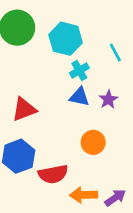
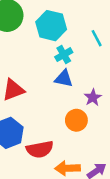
purple star: (108, 100) -> (93, 98), moved

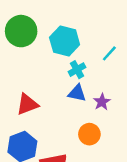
cyan line: (97, 38) -> (109, 53), turned 70
purple star: (93, 98) -> (102, 102), moved

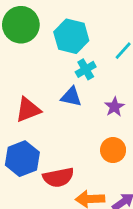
blue triangle: (77, 93) -> (71, 97), moved
orange circle: (89, 134) -> (113, 150), moved

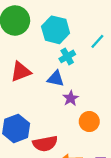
purple star: (114, 107) -> (71, 98), moved
red triangle: (28, 110) -> (21, 72), moved

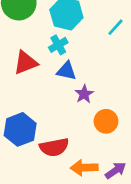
cyan cross: (67, 56) -> (58, 45), moved

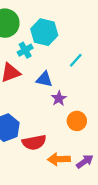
cyan line: (116, 27) -> (76, 60), moved
cyan cross: (58, 45) -> (25, 50), moved

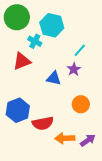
cyan cross: (25, 50) -> (35, 41), turned -32
blue triangle: (44, 79) -> (54, 78), moved
purple star: (59, 98) -> (74, 69), moved

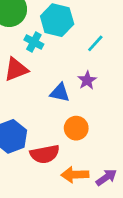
cyan line: (80, 50) -> (95, 43), moved
orange circle: (81, 104) -> (76, 128), moved

